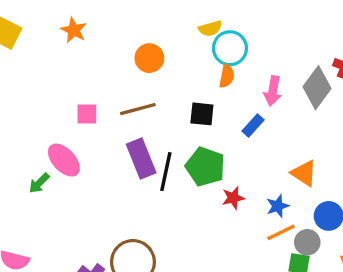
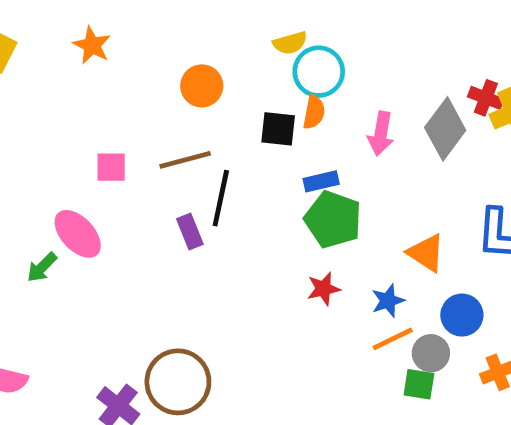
black square: (202, 114) -> (278, 129), moved
blue rectangle: (253, 126) -> (321, 181), moved, turned 35
purple rectangle: (141, 158) -> (190, 231), size x0.6
green pentagon: (205, 167) -> (333, 220), moved
black line: (166, 172) -> (221, 198), moved

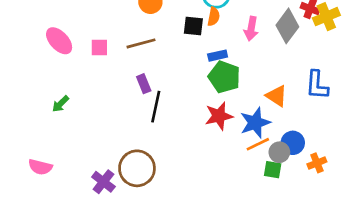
black line: (221, 198) -> (156, 107), moved
pink ellipse: (78, 234) -> (59, 41), moved
red star: (323, 289) -> (219, 116), size x1.5
blue star: (388, 301) -> (255, 123), size x1.6
blue circle: (462, 315) -> (293, 143), moved

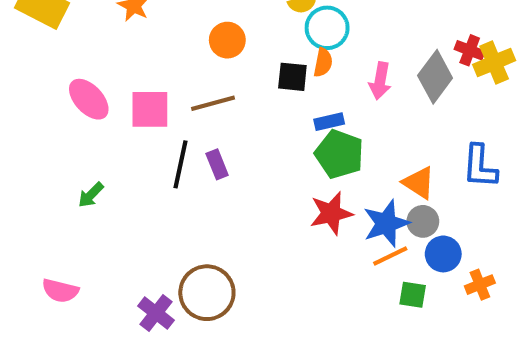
pink square: (99, 47) -> (150, 109), size x1.5
black line: (156, 107) -> (180, 164), moved
gray circle: (279, 152) -> (423, 221), moved

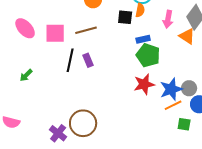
orange triangle: (419, 183) -> (187, 36), moved

